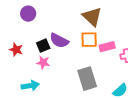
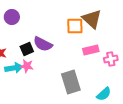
brown triangle: (92, 17) -> (92, 19), moved
orange square: (89, 40) -> (75, 26), moved
cyan arrow: (30, 86) -> (14, 68), moved

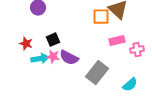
purple semicircle: (43, 44) -> (69, 58), moved
gray rectangle: (71, 82) -> (97, 73), turned 55

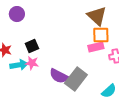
orange square: (101, 17) -> (101, 35), moved
purple semicircle: (69, 58) -> (59, 76), moved

